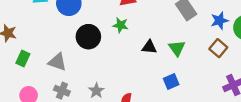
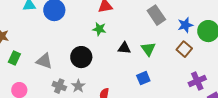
black circle: (88, 37) -> (81, 57), moved
gray cross: (62, 91) -> (59, 86), moved

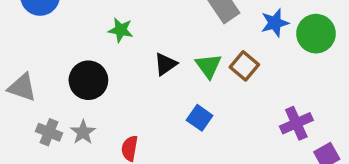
black triangle: (124, 48) -> (165, 64), turned -40
brown square: (184, 49) -> (244, 66), moved
blue square: (143, 78) -> (200, 118), turned -32

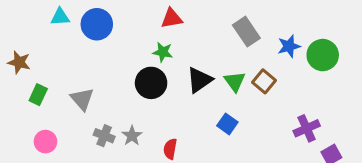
black triangle: (165, 64) -> (199, 80), size x1.4
black circle: (88, 80) -> (151, 83), moved
gray triangle: (22, 87) -> (82, 99), turned 30

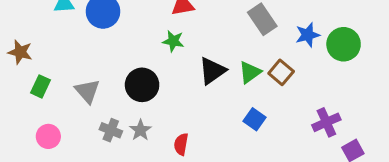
green triangle: (235, 81) -> (250, 72), turned 30
black circle: (151, 83) -> (142, 85), moved
blue square: (227, 124) -> (255, 119), moved

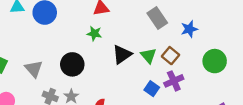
green circle: (344, 44) -> (215, 61), moved
green triangle: (250, 72) -> (148, 56), turned -35
purple cross: (326, 122) -> (174, 81), moved

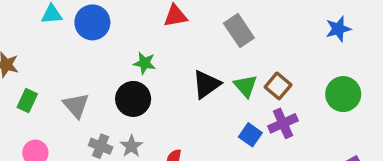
gray rectangle: (157, 18) -> (239, 31), moved
blue star: (189, 29) -> (338, 29), moved
green star: (94, 33) -> (145, 63), moved

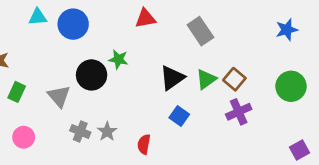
green triangle: (245, 86) -> (206, 79), turned 35
black circle: (133, 99) -> (92, 75), moved
blue square: (250, 135) -> (179, 116), moved

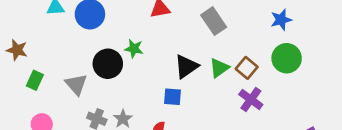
blue star: (287, 30) -> (281, 20), moved
green circle: (291, 86) -> (287, 58), moved
purple cross: (239, 112) -> (251, 99), turned -30
blue square: (179, 116) -> (172, 97), moved, turned -30

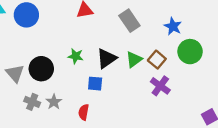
blue star: (281, 20) -> (173, 26), moved, turned -30
green star: (134, 49) -> (76, 56), moved
black circle: (108, 64) -> (41, 69), moved

